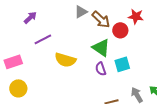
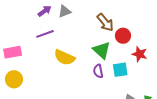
gray triangle: (81, 12) -> (65, 11), moved
red star: (136, 16) -> (140, 54), moved
purple arrow: (30, 18) -> (45, 11), moved

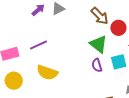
purple line: (45, 34) -> (38, 45), moved
yellow semicircle: (64, 57) -> (47, 72), moved

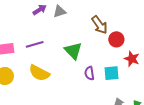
green triangle: (98, 44) -> (73, 51), moved

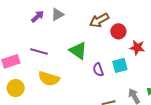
brown arrow: (100, 25) -> (99, 20), turned 108
purple line: (35, 44) -> (39, 51), turned 42

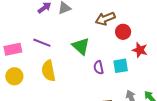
yellow semicircle: (49, 79) -> (49, 71), turned 55

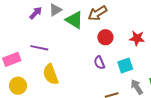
red circle: (123, 32) -> (105, 37), moved
green triangle: (81, 46) -> (74, 20), moved
cyan square: (121, 66) -> (125, 65), moved

